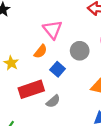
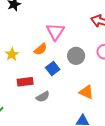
red rectangle: (31, 89) -> (25, 82), size x0.7

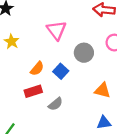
orange semicircle: (41, 49) -> (37, 69), moved
yellow star: (12, 54) -> (12, 42), moved

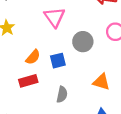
blue square: (61, 71) -> (58, 61), turned 32
gray semicircle: (55, 104) -> (62, 95), moved, turned -40

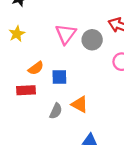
gray circle: (83, 42) -> (92, 40), moved
orange triangle: (101, 82) -> (80, 104), moved

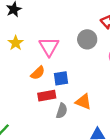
pink triangle: (66, 34) -> (49, 47), moved
red rectangle: (26, 90) -> (47, 96), moved

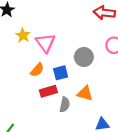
gray circle: (87, 39) -> (84, 57), moved
yellow star: (16, 43) -> (23, 35), moved

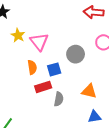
orange semicircle: (37, 70) -> (32, 67), turned -48
orange triangle: (85, 93) -> (89, 91), moved

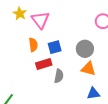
gray circle: (76, 54) -> (85, 49), moved

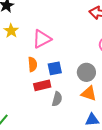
yellow star: (20, 13) -> (11, 31), moved
pink triangle: (40, 20) -> (42, 39), turned 36

